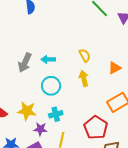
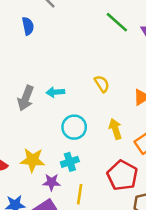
yellow arrow: (84, 78) -> (115, 129), moved
cyan circle: (51, 86) -> (74, 127), moved

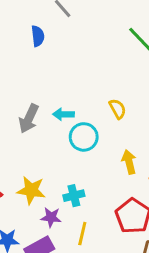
cyan circle: (74, 127) -> (84, 137), moved

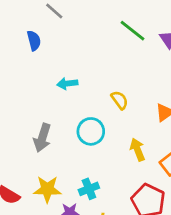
cyan arrow: (63, 114) -> (67, 84), moved
gray arrow: (29, 119) -> (42, 138), moved

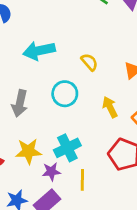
cyan arrow: (67, 84) -> (39, 51), size x1.6
cyan cross: (89, 189) -> (67, 148), size x1.4

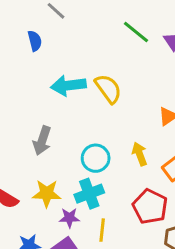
yellow semicircle: (89, 62) -> (108, 89), moved, size x1.5
cyan circle: (65, 94) -> (96, 158), moved

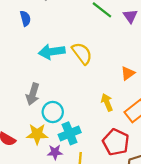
cyan circle: (96, 158) -> (53, 112), moved

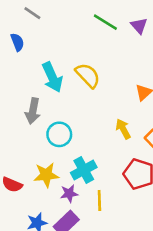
cyan arrow: (52, 52) -> (52, 77), turned -100
gray arrow: (33, 94) -> (33, 111), moved
cyan circle: (53, 112) -> (59, 134), moved

